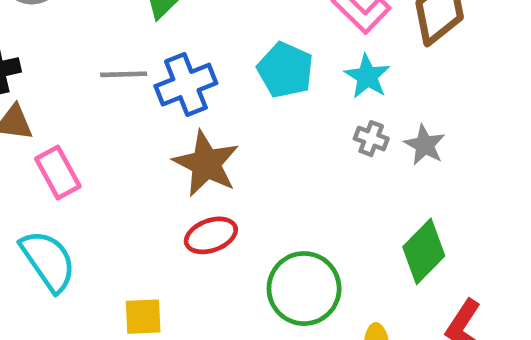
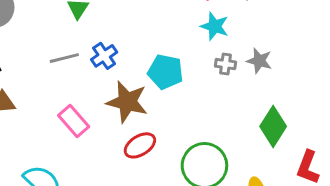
cyan pentagon: (285, 70) -> (165, 72), moved
blue cross: (186, 85) -> (104, 56), size x0.7
pink rectangle: (58, 172) -> (74, 121), moved

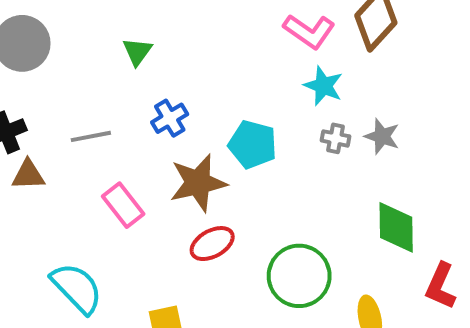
gray line: (64, 58) -> (91, 136), moved
brown star: (127, 102) -> (198, 183), turned -30
green diamond: (273, 126) -> (396, 227), turned -36

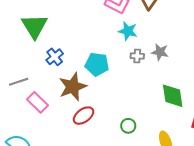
green triangle: (137, 51) -> (34, 26), size x1.8
gray line: (91, 136) -> (19, 82), moved
green circle: (299, 276) -> (128, 126), size x0.5

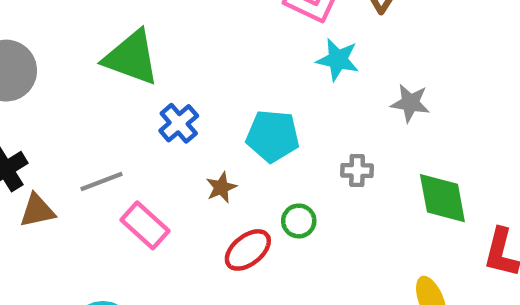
green triangle: (34, 26) -> (131, 58), turned -36
gray cross: (137, 56) -> (357, 170), moved
brown star: (73, 87) -> (221, 187), size x0.5
green circle: (128, 126) -> (299, 221), moved

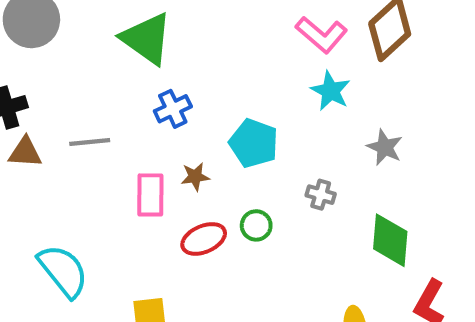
pink rectangle: (145, 225) -> (150, 195), moved, turned 33

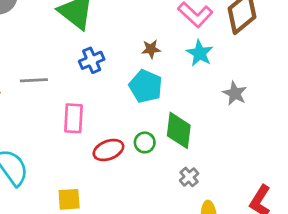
brown star: (195, 177) -> (151, 49), moved
gray cross: (321, 195) -> (189, 177), moved, turned 30
green diamond: (390, 240) -> (179, 130), moved

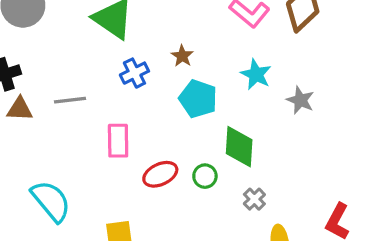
brown star: (151, 49) -> (182, 56), moved, turned -30
cyan star: (200, 53) -> (256, 74), moved
green circle: (145, 142) -> (205, 176), moved

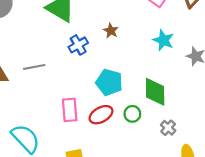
cyan pentagon: (198, 99) -> (109, 82), moved
pink rectangle: (118, 141) -> (70, 110), moved

